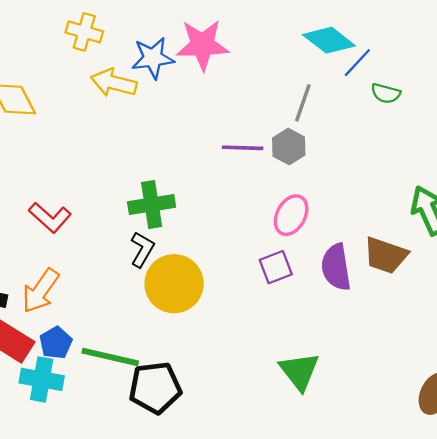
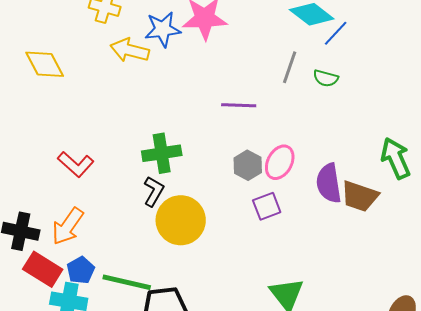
green semicircle: (386, 93) -> (326, 78), moved
gray hexagon: (289, 147) -> (248, 165), moved
purple semicircle: (336, 267) -> (329, 183), moved

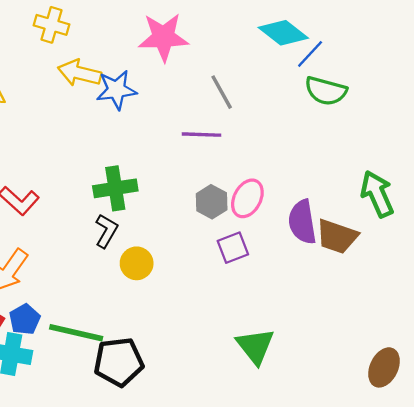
blue star: (163, 29) -> (116, 90), moved
gray line: (290, 67) -> (222, 92), moved, turned -48
green semicircle: (326, 78) -> (326, 91), moved, size x1.5
yellow circle: (181, 220) -> (137, 263), size x0.6

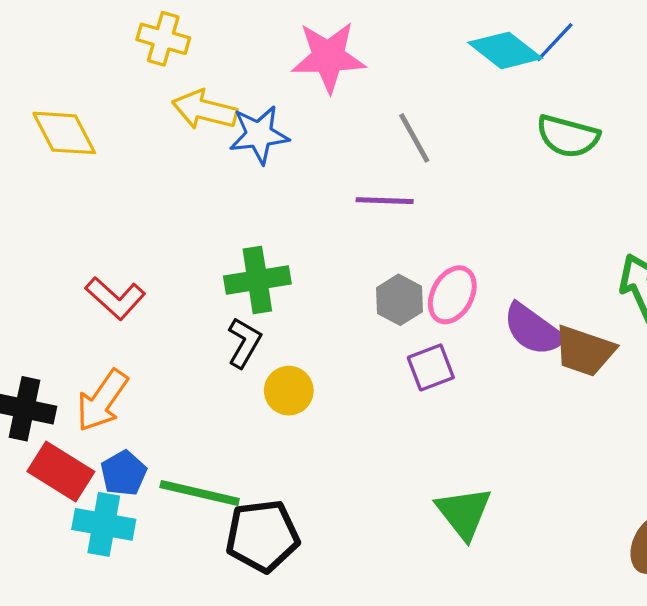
blue line: (310, 54) -> (555, 42), moved
purple semicircle: (302, 222) -> (533, 329), turned -45

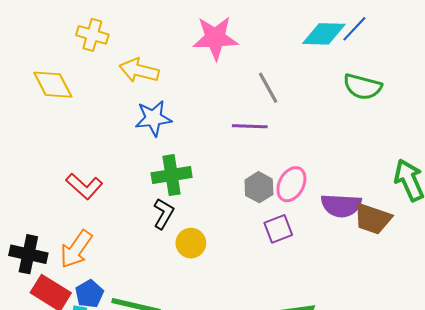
yellow cross: (163, 39) -> (92, 35), moved
cyan diamond: (505, 50) -> (324, 34), turned -36
blue star: (259, 135) -> (153, 118), moved
purple semicircle: (533, 329) -> (341, 205), turned -33

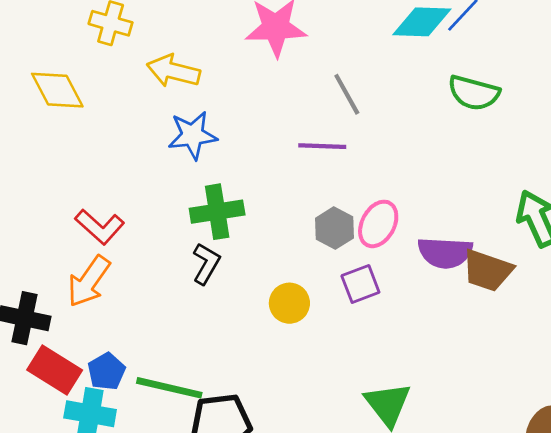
yellow circle: (191, 243) -> (289, 303), moved
orange arrow: (76, 249) -> (89, 281), moved

